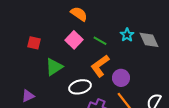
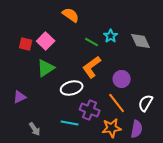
cyan star: (127, 35) -> (111, 36), moved
pink square: (74, 40) -> (46, 41), moved
purple circle: (121, 78) -> (122, 79), moved

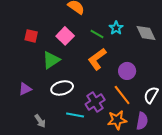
pink square: (46, 41) -> (65, 36), moved
white ellipse: (72, 88) -> (62, 88), moved
purple cross: (90, 110) -> (95, 102), turned 36

